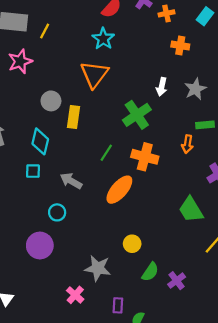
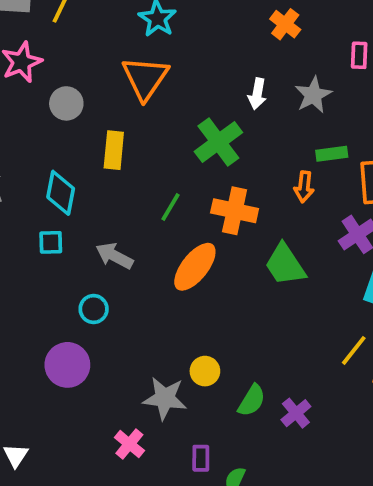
orange cross: (180, 45) -> (285, 24), turned 30
gray circle: (51, 101) -> (66, 103), moved
green trapezoid: (191, 210) -> (285, 265), moved
yellow circle: (132, 244) -> (205, 371), moved

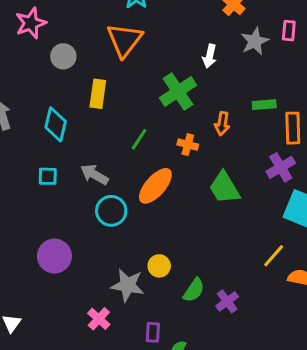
gray star: (313, 95) -> (255, 41), moved
orange arrow: (304, 187) -> (222, 124), moved
orange cross: (235, 211) -> (188, 145), size x0.6
cyan square: (51, 242) -> (48, 176), moved
cyan circle: (94, 309) -> (111, 211), moved, size x1.4

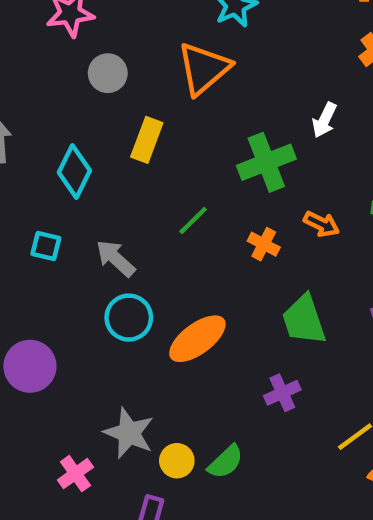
orange arrow: (222, 124) -> (321, 224), turned -85
orange ellipse: (155, 186) -> (197, 339), moved
yellow circle: (159, 266) -> (177, 461), moved
purple cross: (227, 301) -> (282, 393), moved

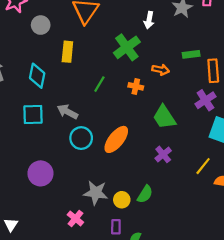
cyan square: (46, 246) -> (33, 115), size x1.5

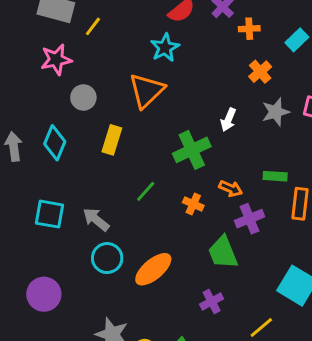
cyan diamond: (37, 76) -> (55, 143), moved
purple cross: (205, 100) -> (250, 219), moved

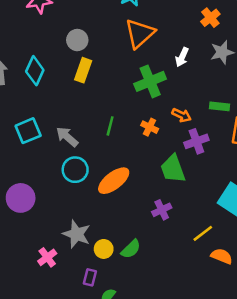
orange triangle: (147, 91) -> (140, 33), moved
gray circle: (83, 97) -> (77, 40), moved
green line: (146, 191) -> (110, 126), moved, turned -30
cyan square: (50, 214) -> (28, 131), turned -35

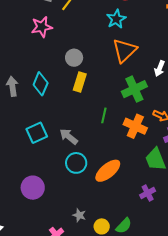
green line: (110, 126) -> (104, 115), moved
orange cross: (150, 127) -> (135, 126), size x1.6
gray star: (77, 234) -> (79, 215), size x0.6

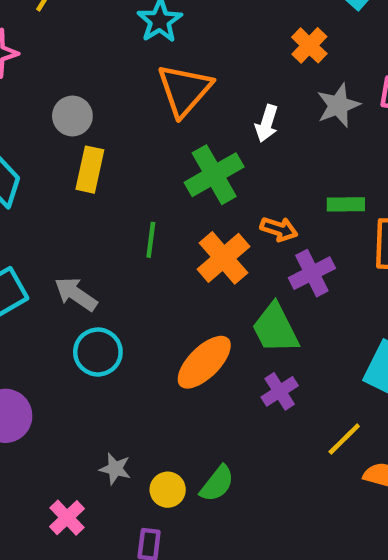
orange cross: (135, 126) -> (224, 258), turned 30
orange ellipse: (108, 171) -> (204, 362), moved
purple cross: (148, 193) -> (280, 391), moved

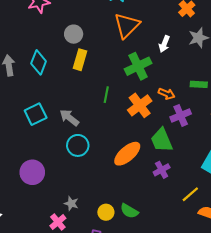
gray star: (115, 469) -> (71, 203), moved
green semicircle: (217, 484) -> (129, 211), turned 78

